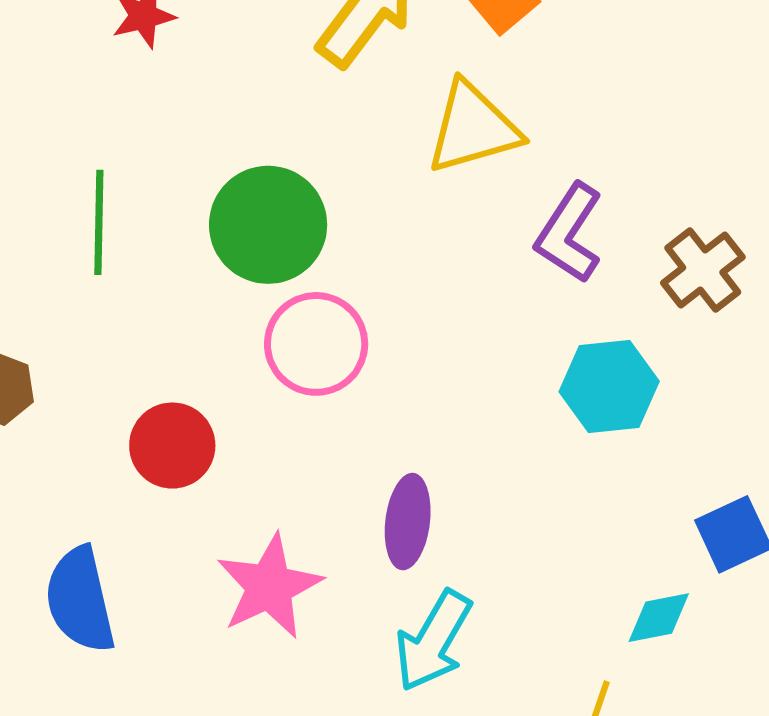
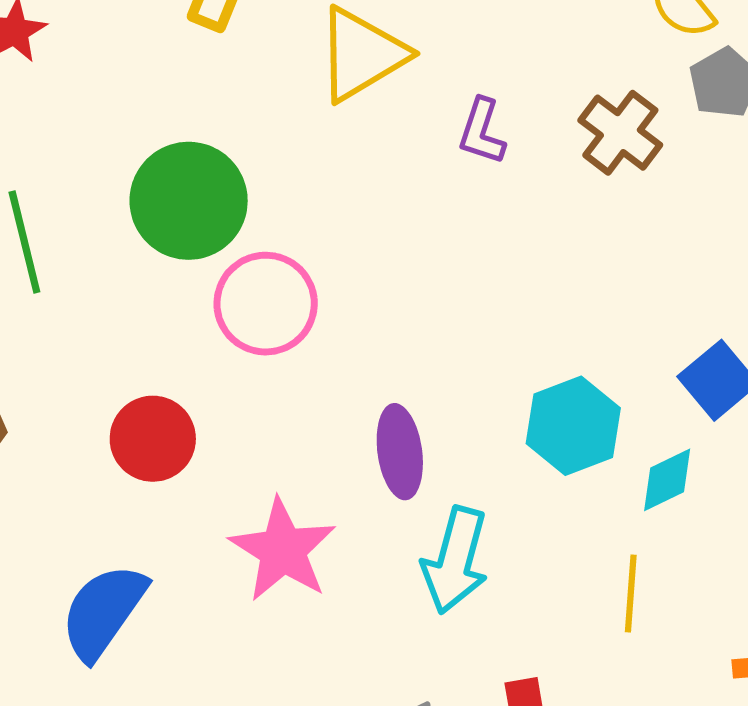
purple L-shape: (569, 233) -> (482, 131), size x0.7
cyan hexagon: (609, 386) -> (573, 426), moved
blue semicircle: (80, 600) -> (103, 612), turned 63

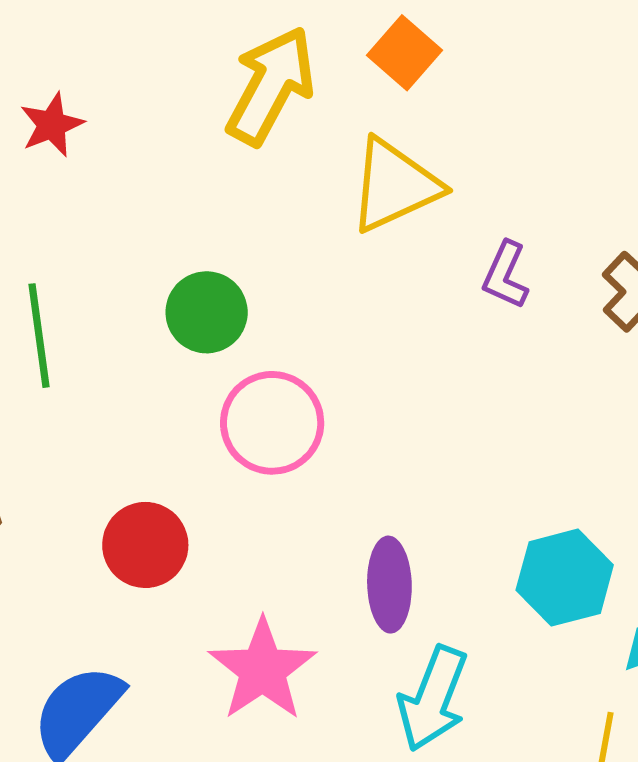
green circle: (189, 201) -> (207, 312), size x0.7

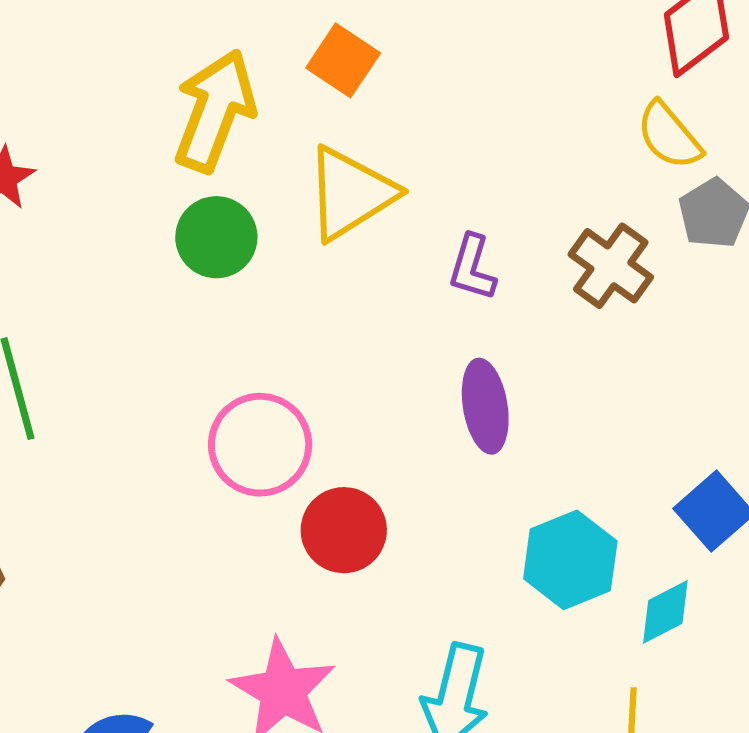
green circle: (207, 312) -> (216, 237), moved
red circle: (145, 545) -> (344, 530), moved
purple ellipse: (389, 585) -> (485, 406), moved

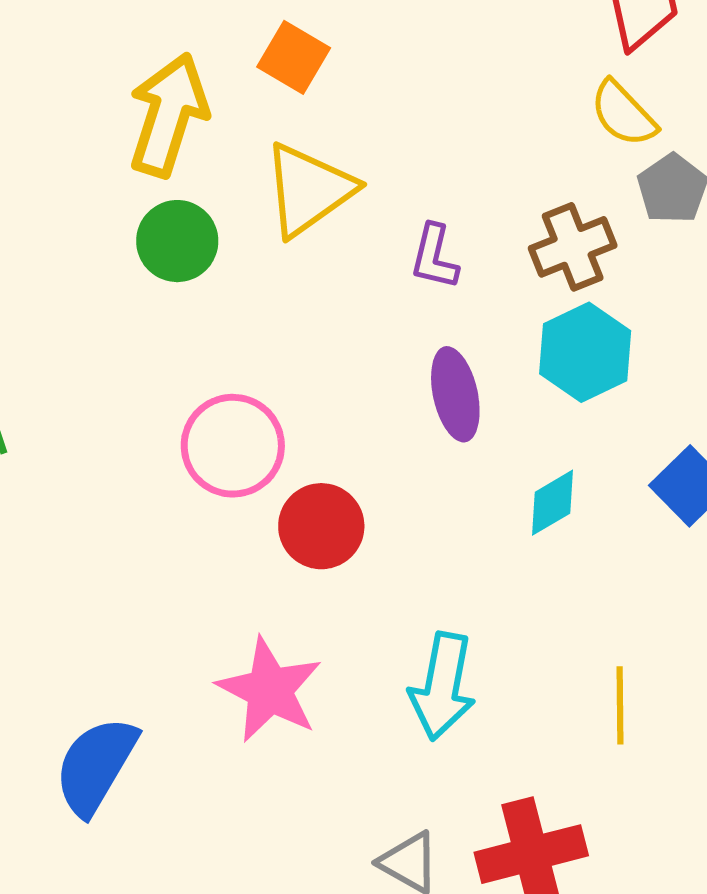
brown cross: (611, 266) -> (573, 247), turned 36
cyan hexagon: (570, 560) -> (585, 352), moved
cyan diamond: (665, 612) -> (553, 503), moved

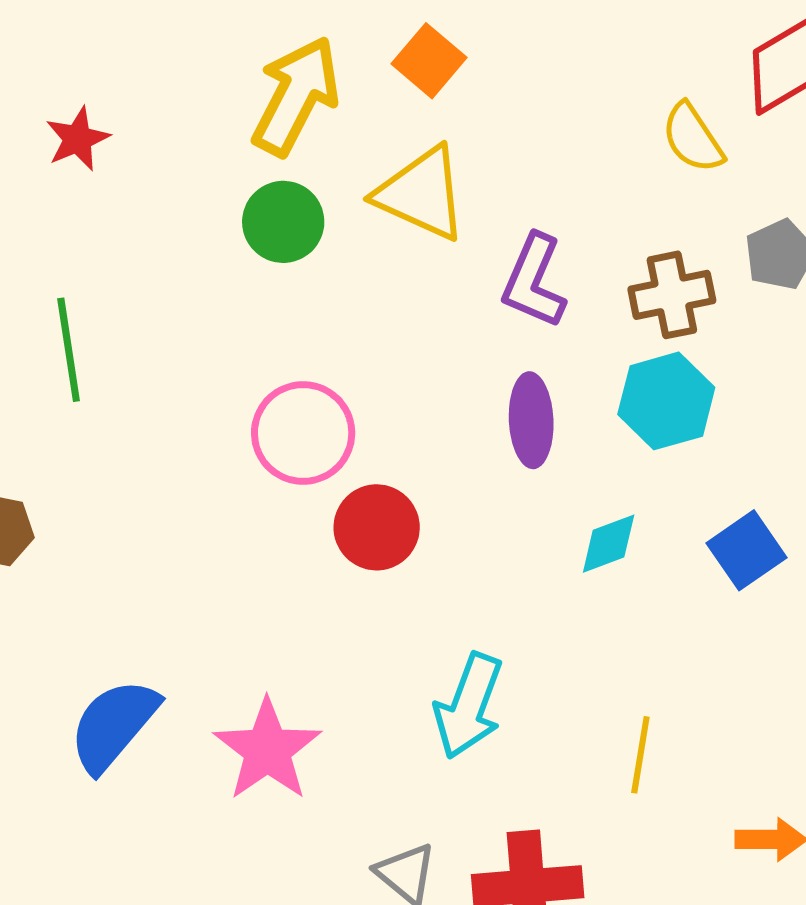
yellow semicircle: (623, 114) -> (693, 138), moved
yellow triangle: (309, 190) -> (421, 194), turned 50
purple L-shape: (434, 257) -> (534, 281), size x1.4
pink star: (270, 690) -> (267, 750), moved

